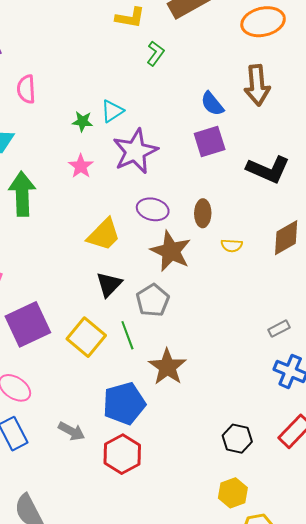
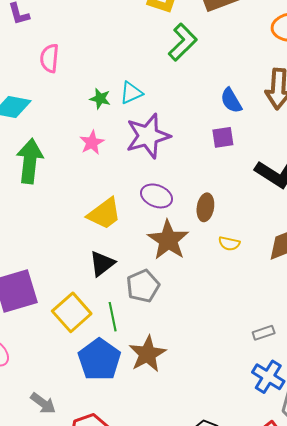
green L-shape: (155, 53) -> (183, 42), size x1.5
purple square: (210, 142) -> (223, 137), size x0.7
blue pentagon: (124, 403) -> (99, 360), moved, turned -30

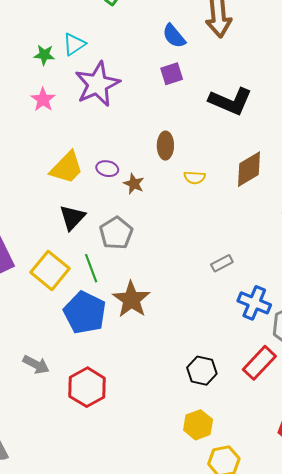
purple ellipse: (157, 196) -> (107, 169), moved, size x0.7
brown star: (168, 240) -> (134, 184), size x0.5
gray rectangle: (264, 333) -> (222, 263), moved

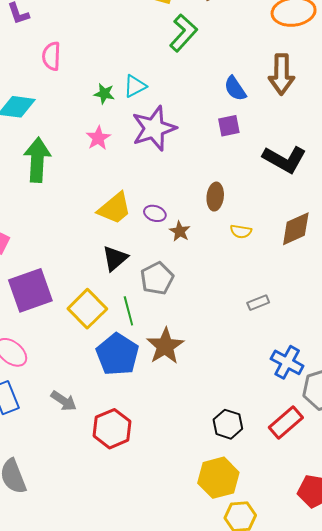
gray rectangle: (222, 263) -> (258, 303), moved
yellow hexagon: (198, 425) -> (218, 478), size x1.4

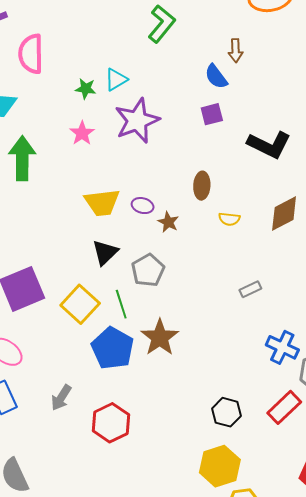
pink semicircle: (51, 56) -> (31, 54), size x1.4
brown arrow: (281, 74) -> (236, 51), moved, size x0.6
yellow trapezoid: (115, 208) -> (102, 203), turned 36
gray arrow: (64, 401) -> (61, 398), turned 92

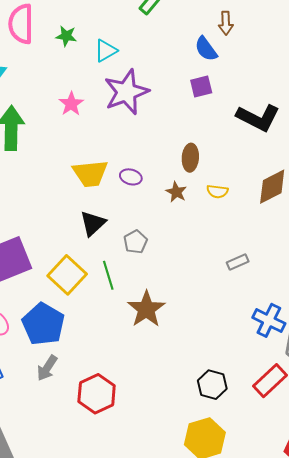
green star: (86, 89) -> (66, 36), moved
brown star: (168, 222) -> (176, 192), moved
gray pentagon: (148, 270) -> (135, 242), size x0.7
blue pentagon: (113, 348) -> (43, 324), moved

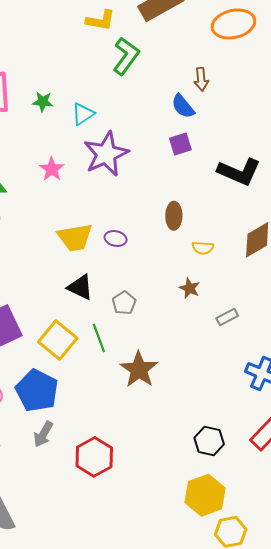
brown star: (176, 192) -> (190, 288), moved
black triangle: (93, 223) -> (80, 287), turned -48

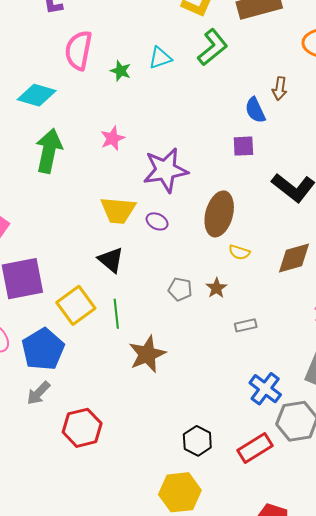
cyan triangle: (83, 114) -> (160, 58), moved
purple star: (106, 154) -> (165, 170), moved
brown ellipse: (174, 216) -> (219, 214), size x1.6
gray pentagon: (124, 303) -> (180, 289), moved, turned 30

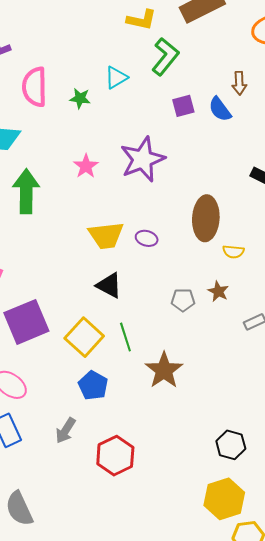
purple square: (243, 146) -> (183, 106), moved
purple star: (165, 170) -> (143, 159), moved
blue pentagon: (43, 349) -> (93, 386), moved, size x0.7

